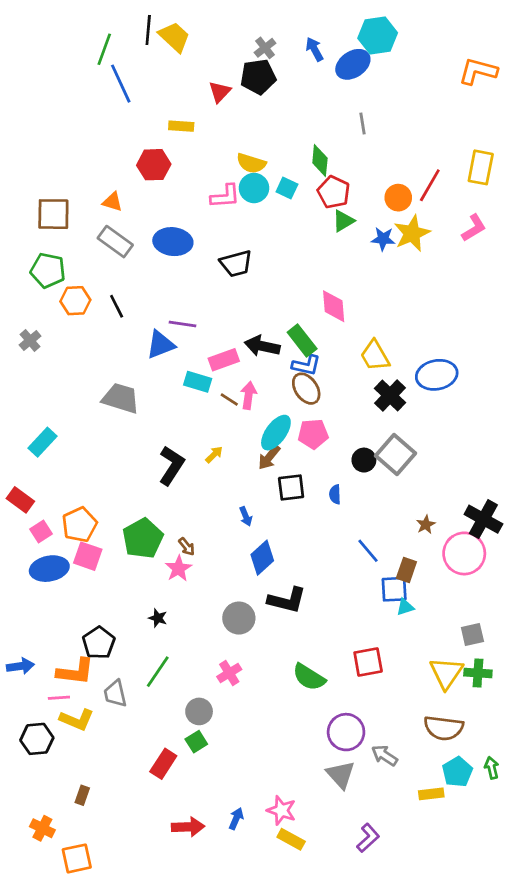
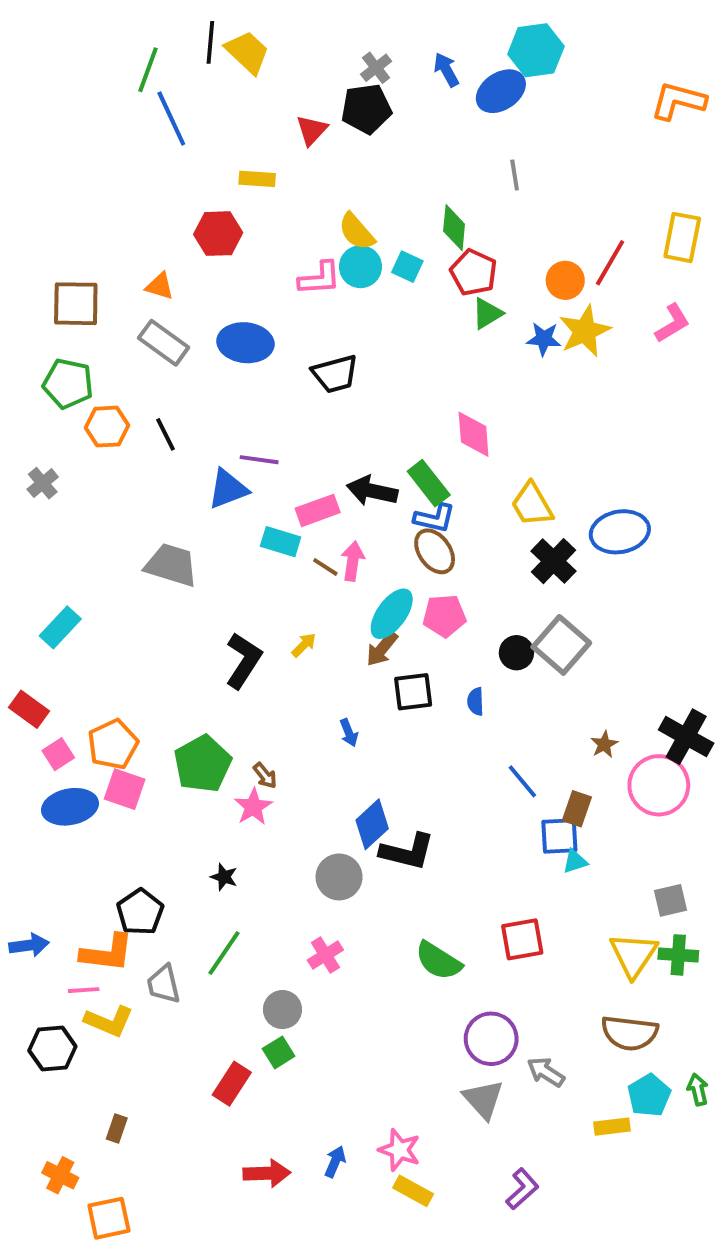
yellow semicircle: (251, 163) -> (357, 232), turned 32
blue diamond: (262, 558) -> (372, 824), moved

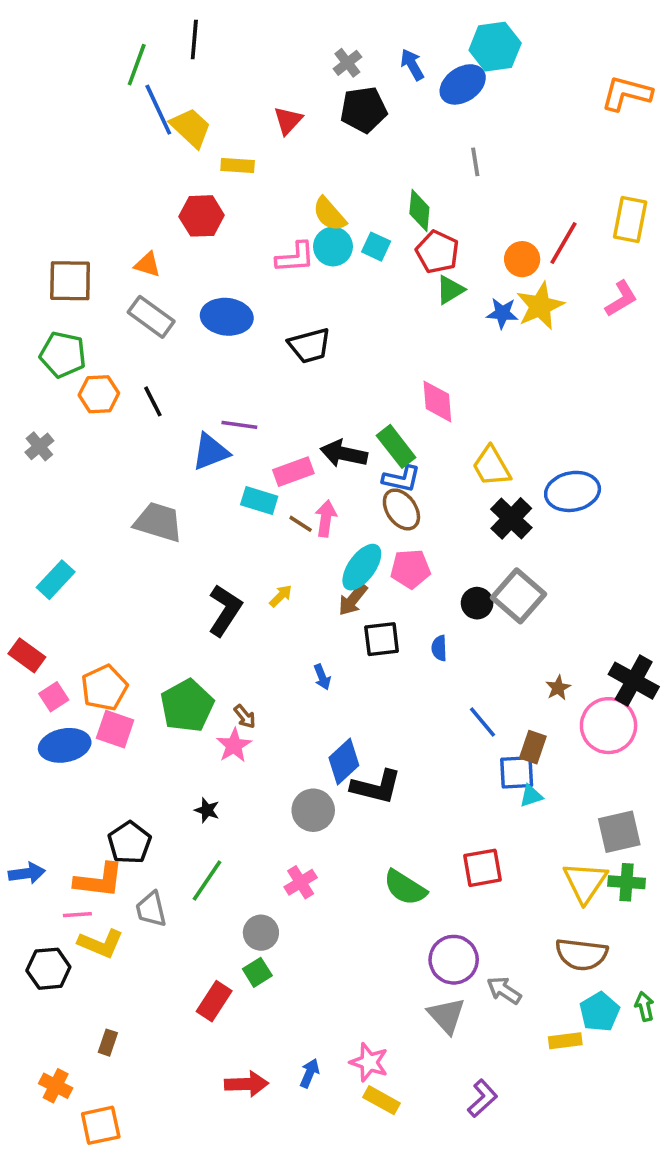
yellow trapezoid: (247, 52) -> (191, 128), moved
black pentagon: (366, 109) -> (364, 110), moved
gray square: (670, 900) -> (619, 832), size x1.4

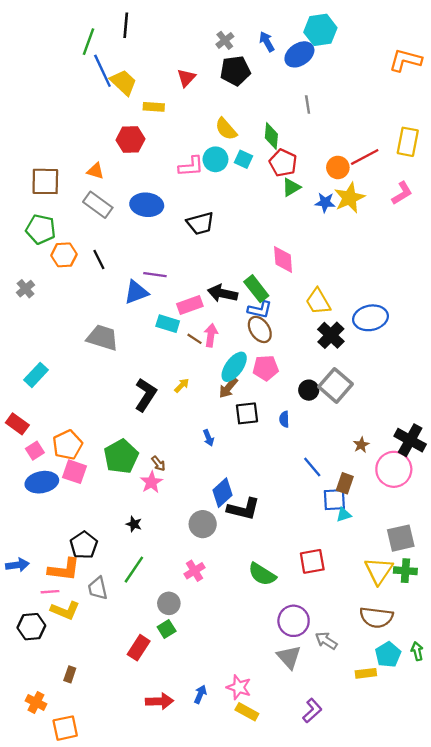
yellow semicircle: (329, 214) -> (226, 129), moved
red line: (563, 243) -> (365, 157), turned 32

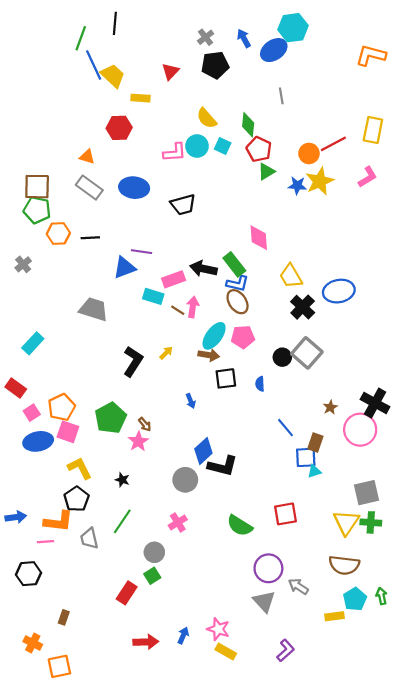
brown square: (45, 181) -> (37, 187), moved
black line: (99, 260) -> (90, 238), turned -66
brown arrow: (228, 388) -> (209, 355), turned -120
yellow L-shape: (65, 610) -> (80, 468), moved, turned -140

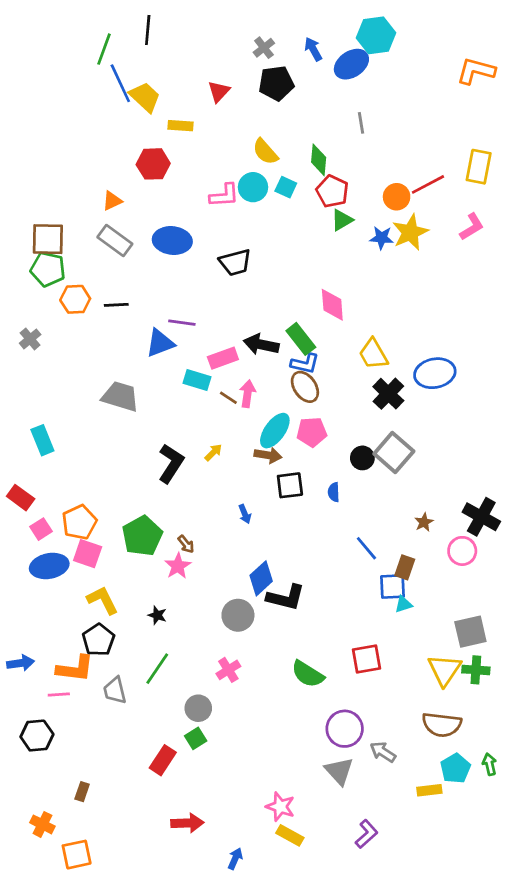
orange triangle: (87, 157) -> (112, 201), turned -42
cyan rectangle: (33, 343) -> (42, 440), turned -65
pink circle: (360, 430) -> (462, 551), size x0.7
blue arrow: (183, 635) -> (235, 859), moved

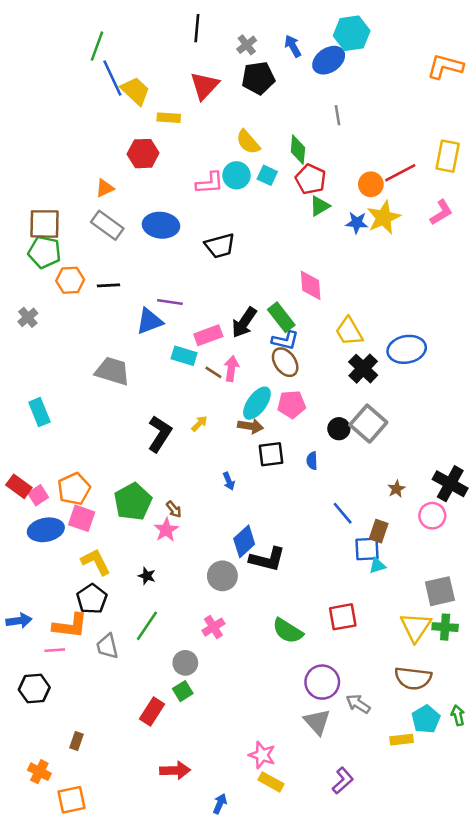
black line: (148, 30) -> (197, 28), moved
red triangle: (219, 91) -> (204, 86), size x1.4
black arrow: (261, 344) -> (244, 322), turned -68
red rectangle: (21, 498) -> (19, 486), moved

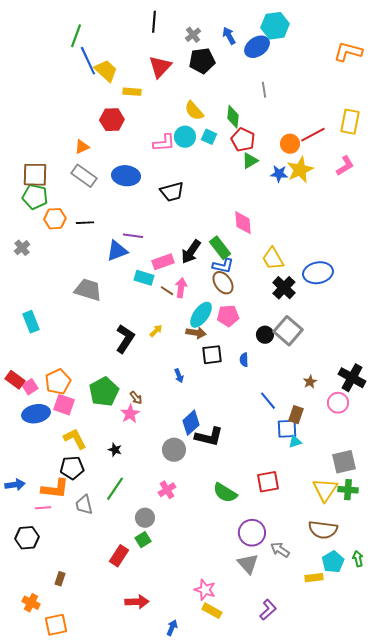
black pentagon: (92, 599) -> (72, 468), turned 30

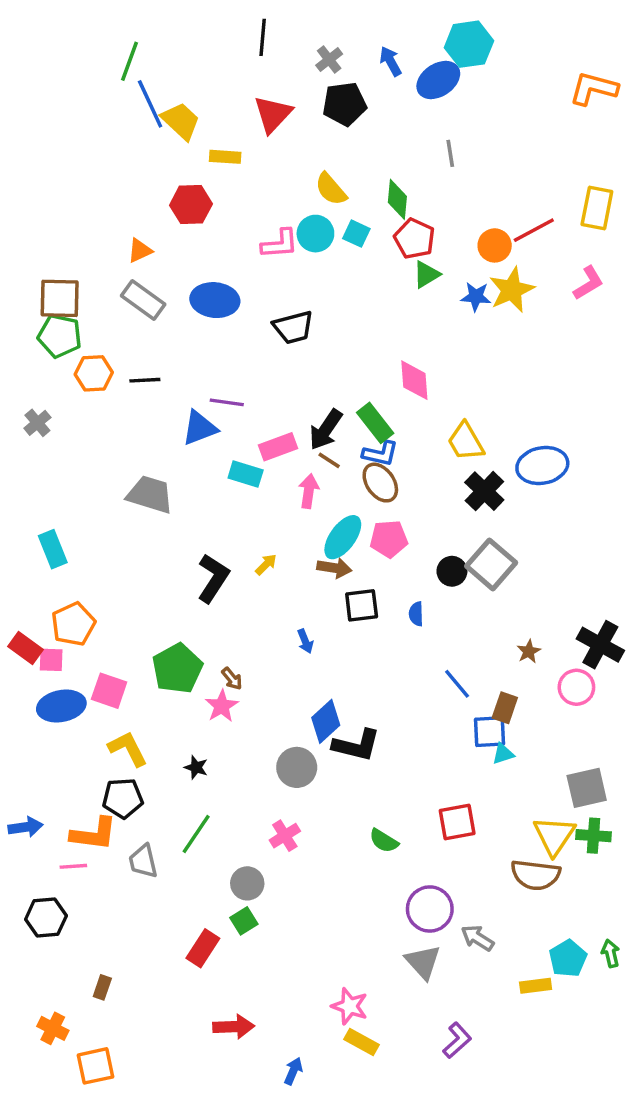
brown line: (167, 291) -> (329, 460), moved
orange pentagon: (58, 382) -> (73, 624), moved
pink square: (30, 387) -> (51, 660), turned 35
green semicircle: (225, 493) -> (384, 841), size x0.7
brown semicircle: (323, 530) -> (536, 875), moved

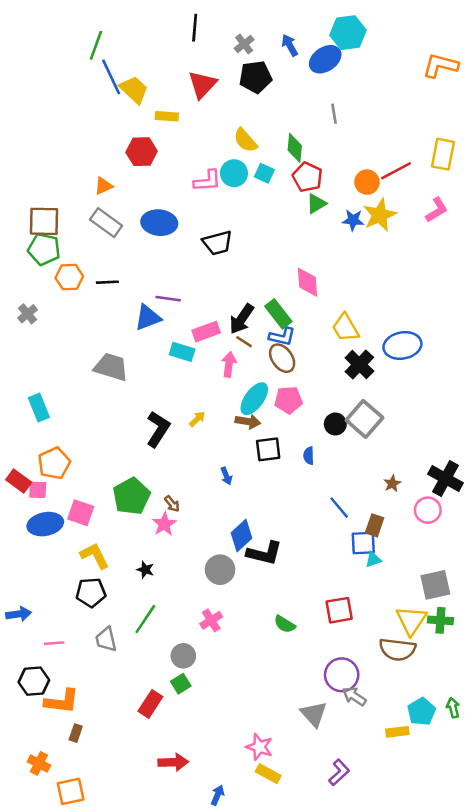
orange L-shape: (94, 834) -> (62, 701), moved
purple circle: (430, 909) -> (342, 675), moved

